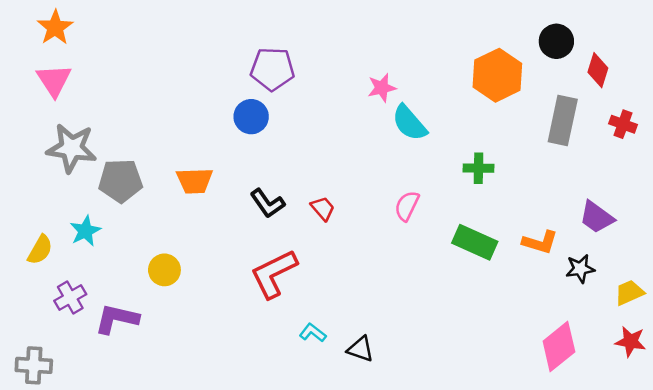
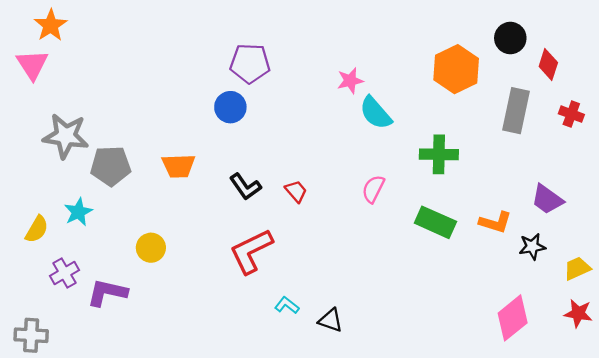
pink triangle: (54, 80) -> (32, 65), moved
green cross: (479, 168) -> (439, 154), size x1.4

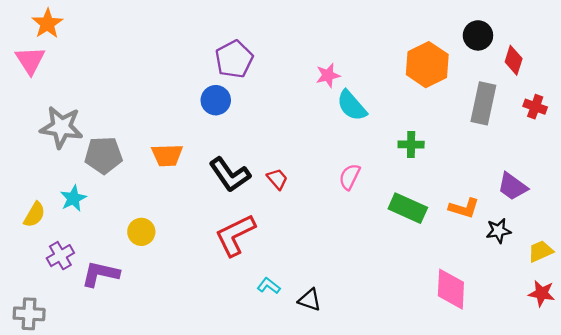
purple pentagon: (250, 63) -> (234, 59), turned -30
green cross: (439, 154) -> (411, 144), size x0.7
black L-shape: (245, 187) -> (230, 175), size x1.4
pink diamond: (513, 318) -> (451, 289), moved, turned -48

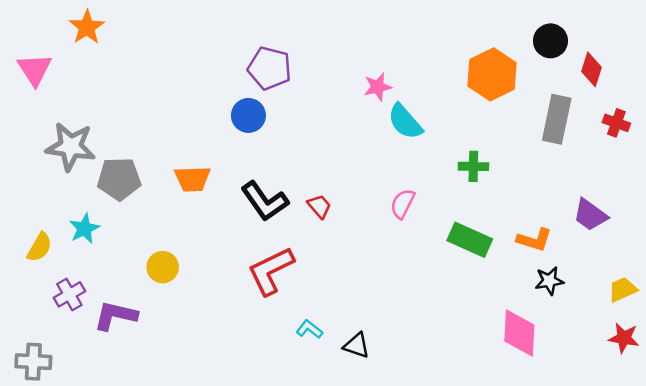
orange star: (47, 24) -> (87, 27), moved
purple pentagon: (234, 59) -> (270, 68), turned -30
black star: (498, 231) -> (549, 281), moved

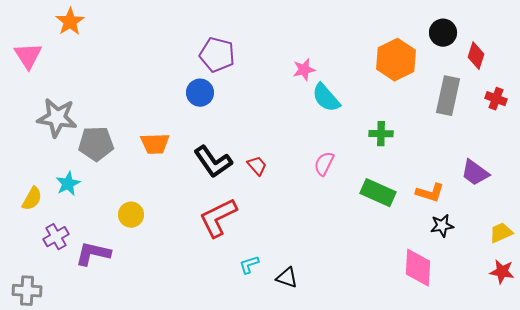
cyan L-shape: (309, 329) -> (249, 265), turned -55

